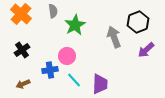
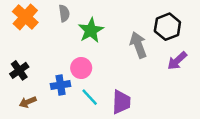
black cross: (22, 50) -> (19, 70), moved

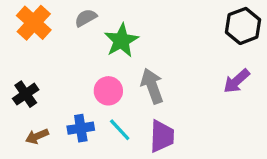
gray semicircle: (64, 13) -> (86, 18), turned -112
black hexagon: (167, 27) -> (243, 26), moved
gray arrow: (138, 45) -> (152, 86), moved
blue cross: (61, 85) -> (81, 128), moved

